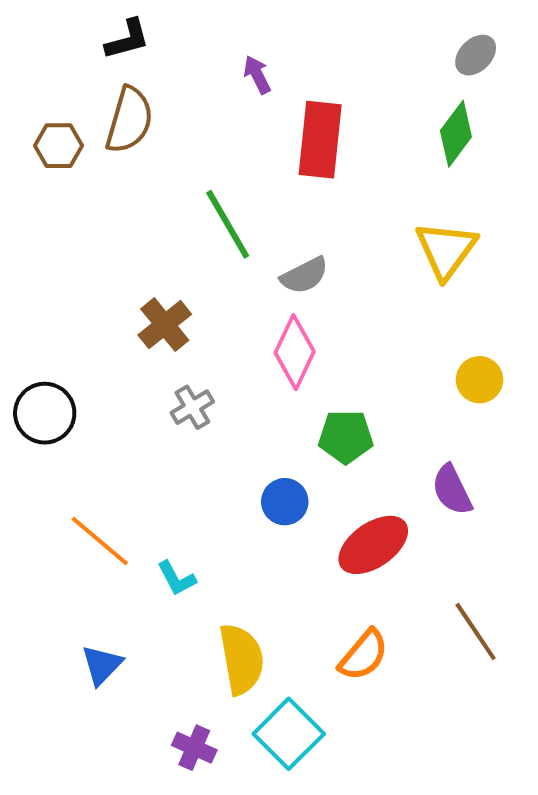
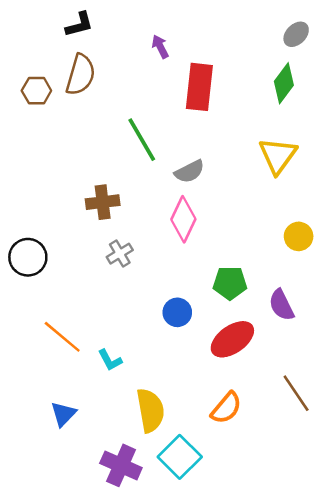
brown cross: (165, 325) -> (103, 202), turned 32
green pentagon: (346, 437) -> (230, 283), moved
purple cross: (194, 748) -> (121, 465), size x1.5

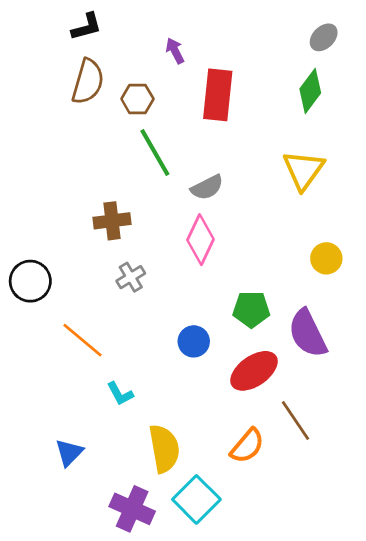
brown hexagon: (36, 91) -> (137, 99), moved
purple semicircle: (281, 305) -> (308, 333), size x1.4
orange line: (62, 337) -> (83, 340), moved
brown line: (296, 393) -> (296, 420), moved

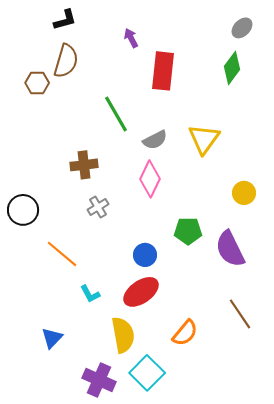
brown hexagon: (137, 99) -> (37, 83), moved
yellow triangle: (304, 170) -> (204, 139), moved
red ellipse: (254, 371) -> (141, 292), moved
brown line: (296, 420) -> (240, 314), moved

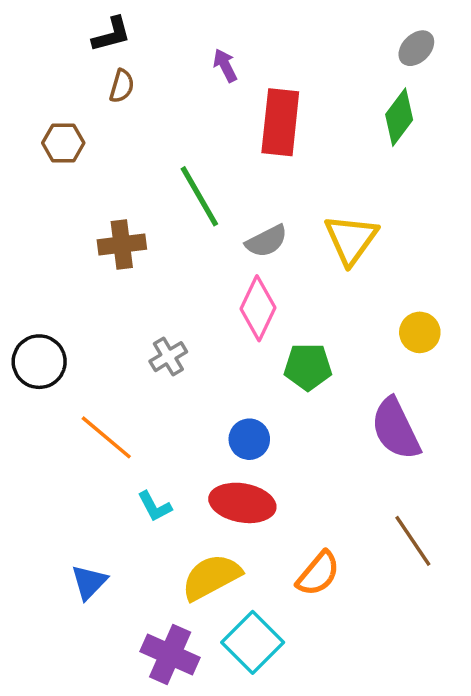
brown semicircle: (66, 61) -> (122, 86), moved, size x0.6
brown cross: (84, 165) -> (122, 245), moved
green pentagon: (188, 231) -> (308, 367), moved
red ellipse: (141, 292) -> (242, 503), turned 45
yellow semicircle: (123, 335) -> (211, 577), turned -108

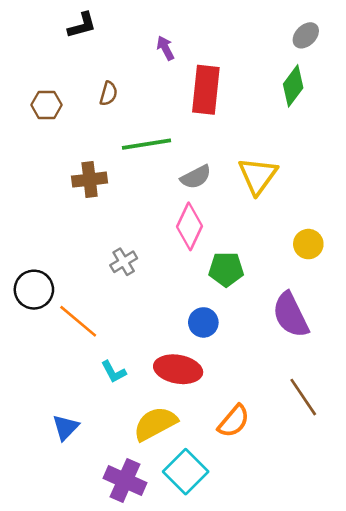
brown semicircle: (122, 86) -> (109, 94), moved
green line: (199, 196) -> (146, 144), turned -69
black circle: (39, 362) -> (34, 290), moved
blue circle: (249, 439) -> (203, 322), moved

